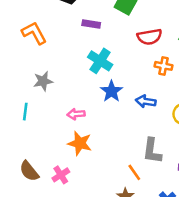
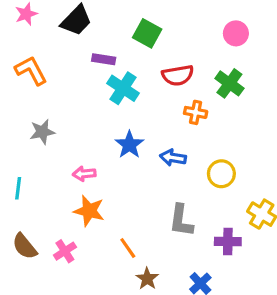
cyan cross: (100, 61) -> (123, 88), moved
cyan line: (25, 112) -> (18, 188), moved
orange line: (134, 172) -> (128, 248), moved

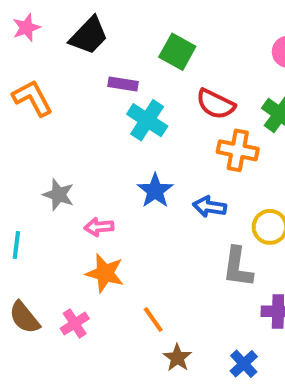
red semicircle: (178, 75) -> (216, 104), turned 36
orange cross: (196, 112) -> (238, 150), size x1.4
gray star: (42, 132) -> (59, 195), moved, turned 30
gray L-shape: (181, 221) -> (238, 267), moved

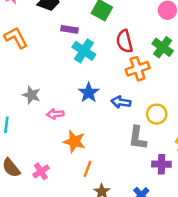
red semicircle: (216, 104) -> (124, 41), turned 50
orange cross: (238, 150) -> (138, 69), turned -30
orange star: (105, 273) -> (74, 142), moved
orange line: (153, 319) -> (87, 169), turned 56

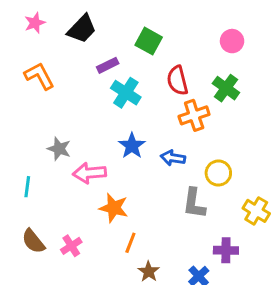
purple rectangle: (70, 29) -> (108, 65), turned -35
pink arrow: (55, 114) -> (89, 173), size x1.5
purple cross: (161, 164) -> (226, 250), moved

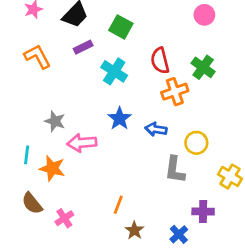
green square: (149, 41) -> (121, 27), moved
pink circle: (232, 41) -> (204, 15), moved
purple rectangle: (108, 65) -> (83, 47), moved
orange star: (114, 208) -> (52, 168), moved
pink cross: (71, 246) -> (64, 218), moved

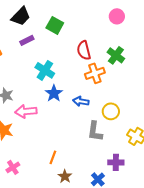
cyan cross: (114, 71) -> (45, 70), moved

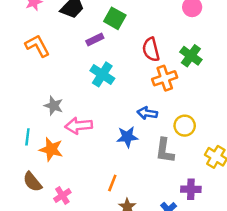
purple rectangle: (27, 40) -> (95, 40), moved
blue star: (54, 93) -> (127, 137), moved, turned 30

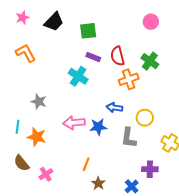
green square: (115, 18) -> (88, 31), turned -36
purple rectangle: (95, 40) -> (93, 57), moved, turned 48
pink arrow: (79, 126) -> (74, 123), moved

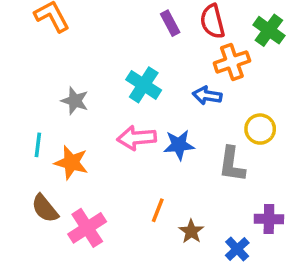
purple rectangle: (93, 57) -> (170, 23), turned 40
cyan cross: (78, 76) -> (144, 85), moved
blue arrow: (114, 108) -> (207, 95), moved
pink cross: (46, 174) -> (87, 228), size x1.5
brown star: (98, 183) -> (191, 231), moved

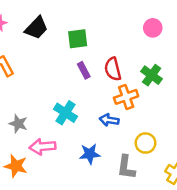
pink arrow: (137, 138) -> (42, 147), moved

